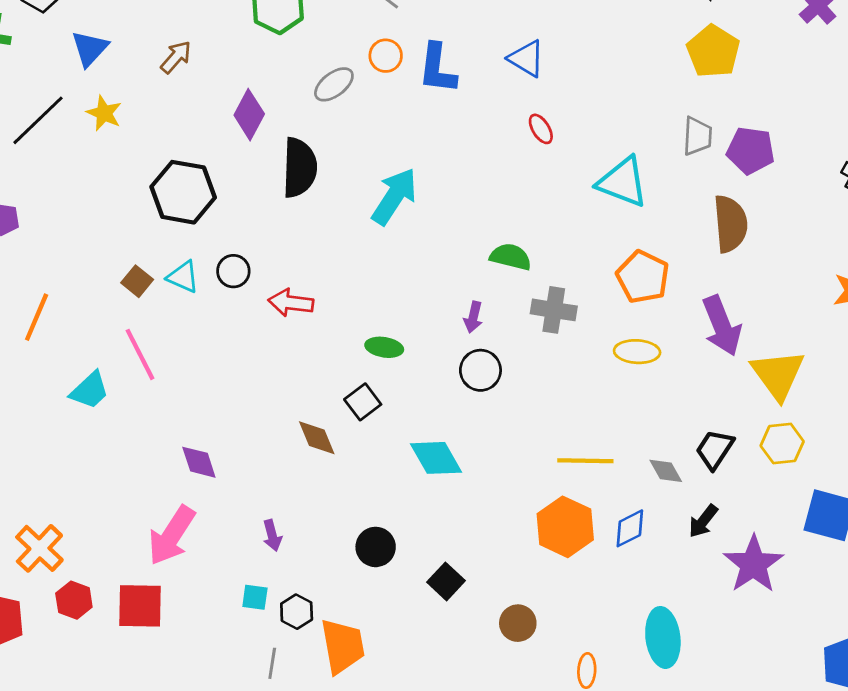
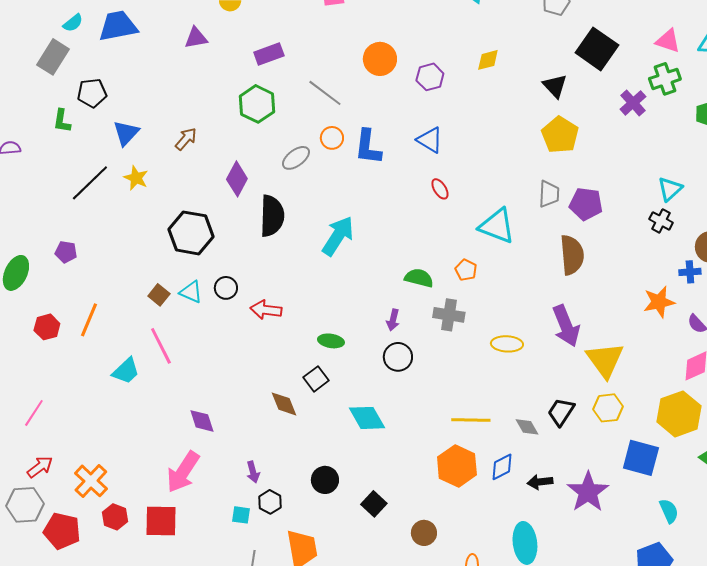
orange pentagon: (643, 277) -> (466, 270), moved, size x0.6
black arrow: (703, 521) -> (540, 482), moved, turned 45
black hexagon: (297, 612) -> (270, 502), moved

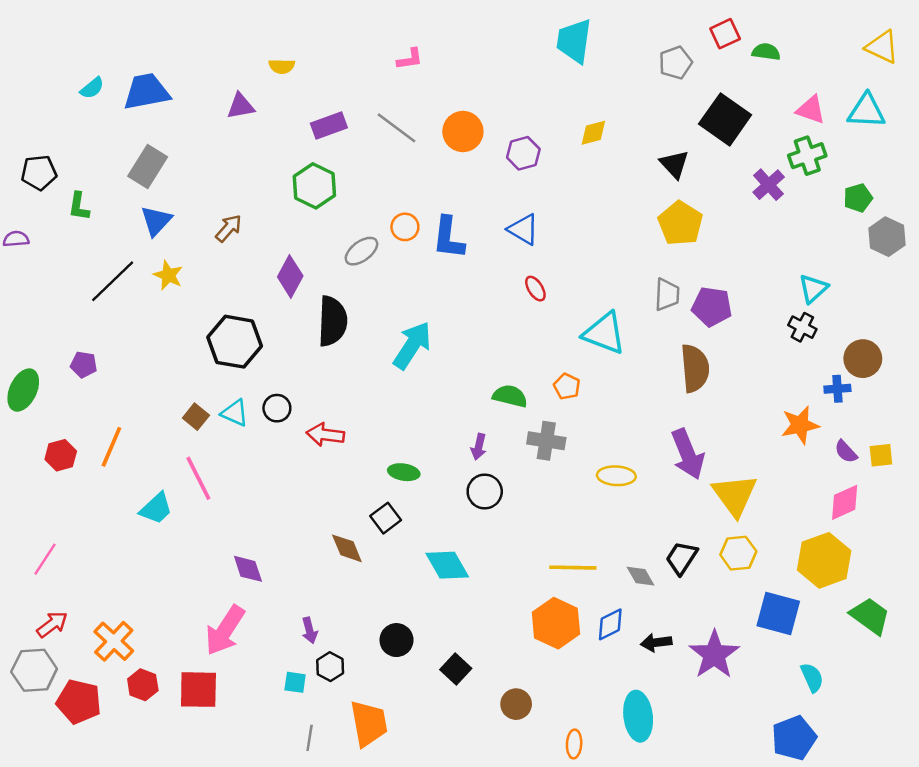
gray rectangle: (53, 57) -> (148, 167), moved
black pentagon: (92, 93) -> (39, 173), moved
gray line: (325, 93) -> (397, 128), moved

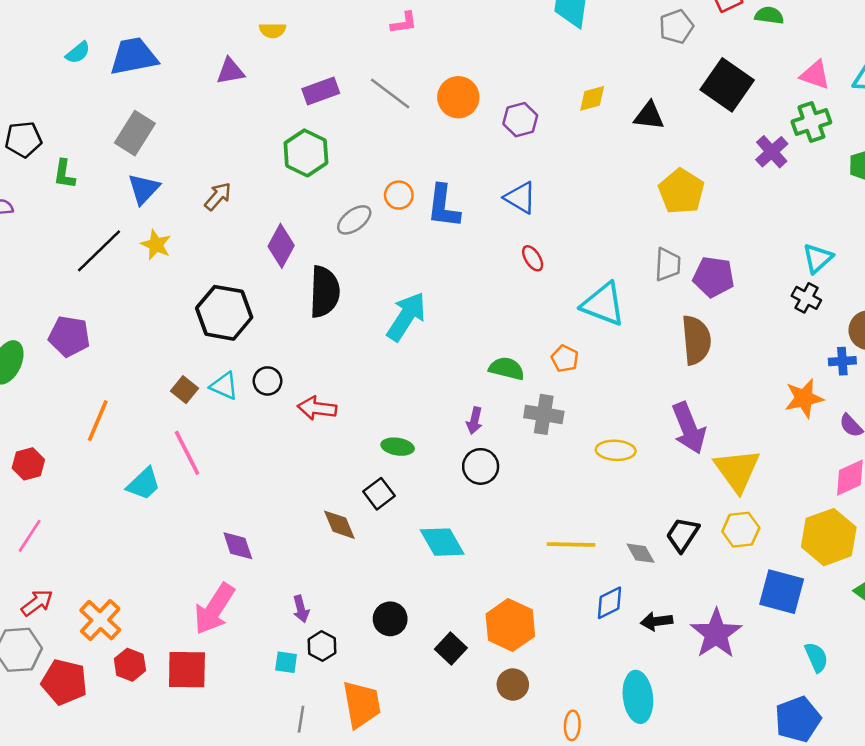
black triangle: (674, 164) -> (649, 116), moved, turned -40
purple pentagon: (84, 365) -> (69, 336), size x1.5
red hexagon: (61, 455) -> (28, 464), moved
orange hexagon: (556, 623) -> (510, 625), moved

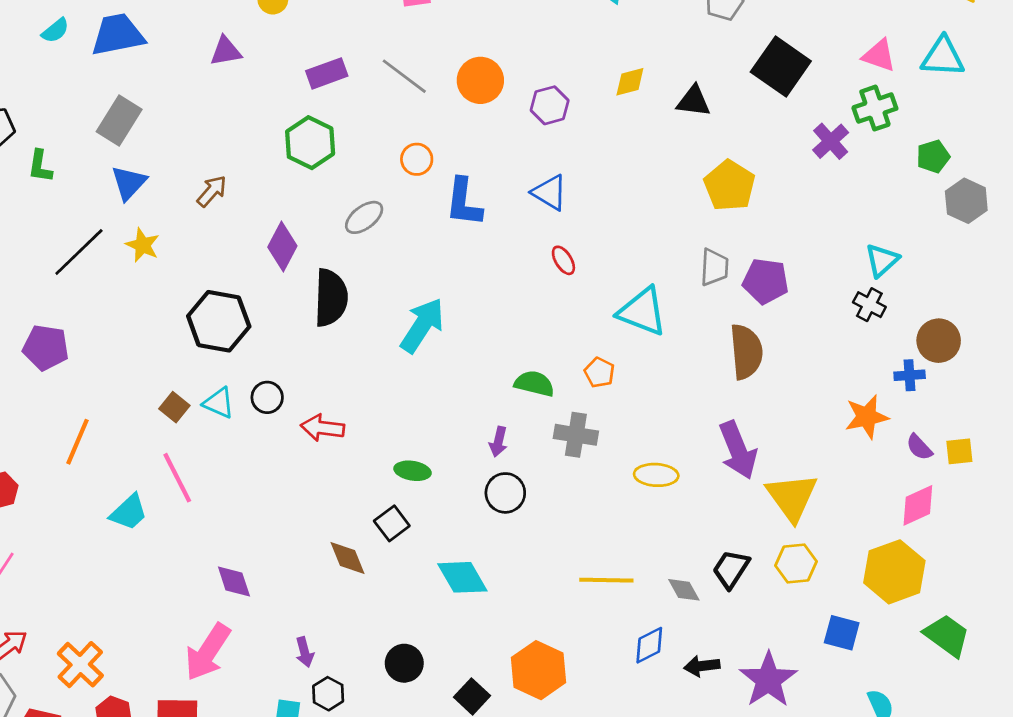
orange circle: (399, 195) -> (417, 159), moved
blue square: (782, 592) -> (842, 633), size x0.7

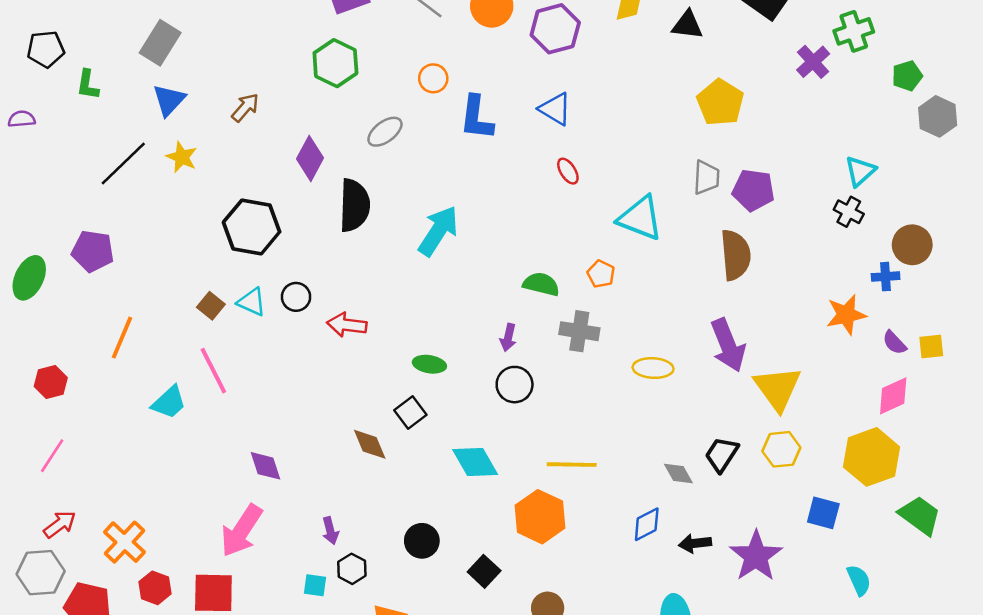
purple hexagon: (550, 105) -> (555, 29), size x1.4
yellow line: (606, 580) -> (572, 465), moved
orange hexagon: (539, 670) -> (540, 517), moved

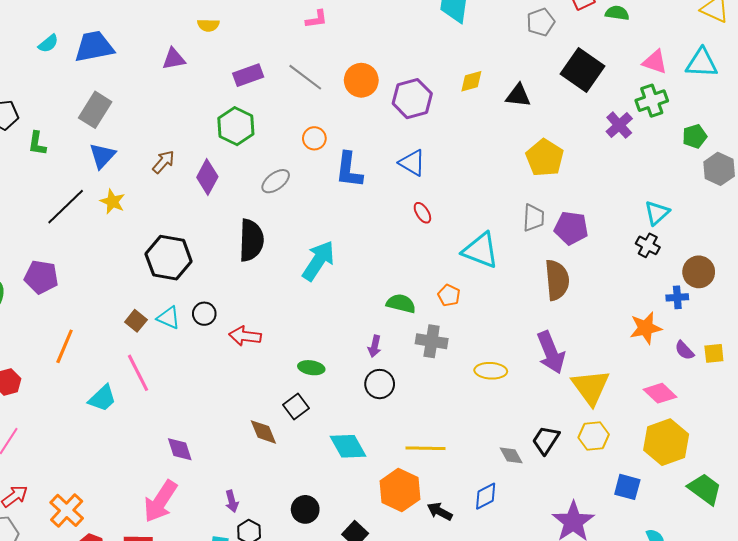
purple diamond: (310, 158) -> (207, 177), moved
pink diamond: (893, 396) -> (660, 393), moved, turned 68
black arrow: (695, 543) -> (440, 511), moved, turned 35

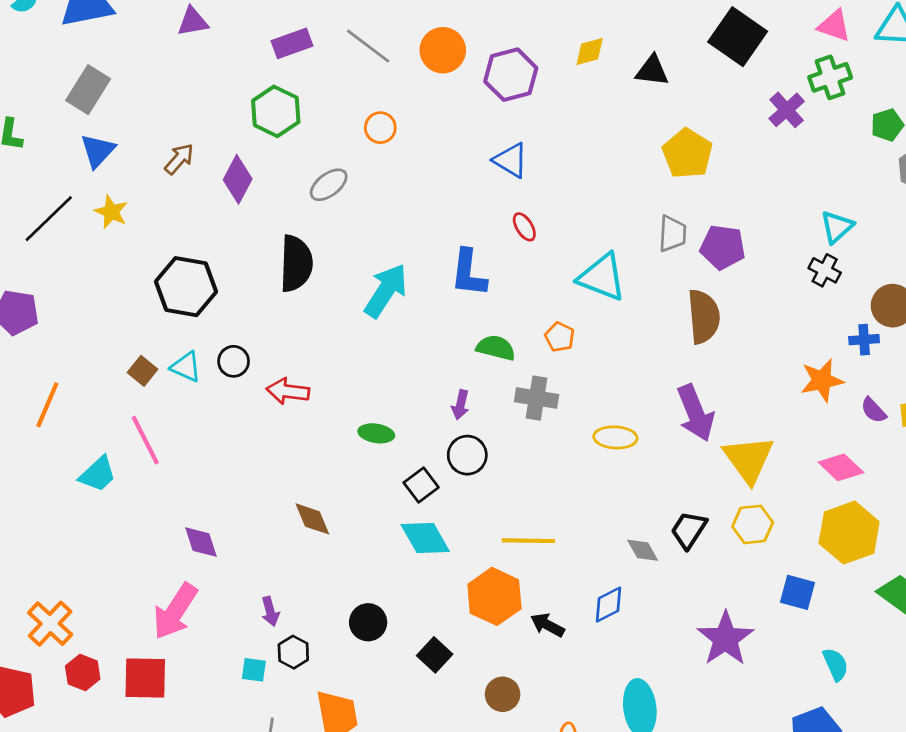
blue L-shape: (349, 170) -> (469, 273), moved
black square: (296, 406) -> (421, 485), moved

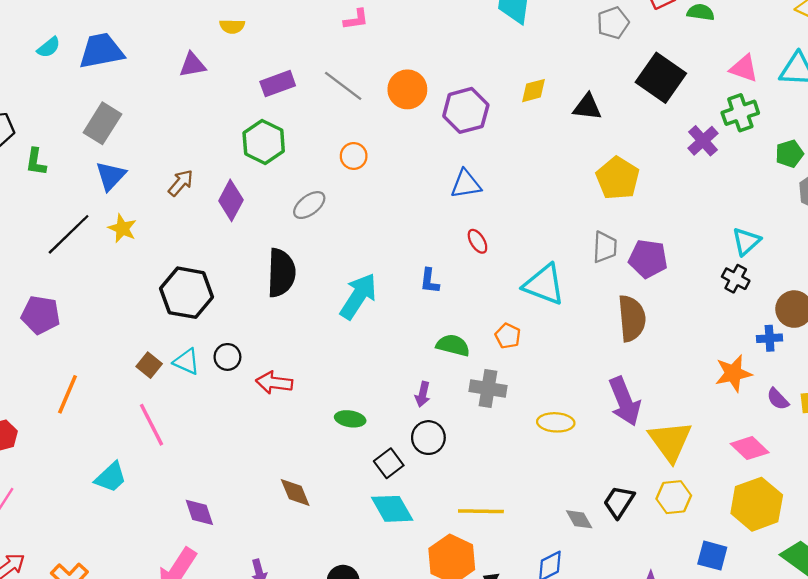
blue triangle: (511, 160) -> (466, 184), turned -40
blue L-shape: (469, 273) -> (430, 281), size x0.6
cyan trapezoid: (98, 474) -> (111, 477), moved

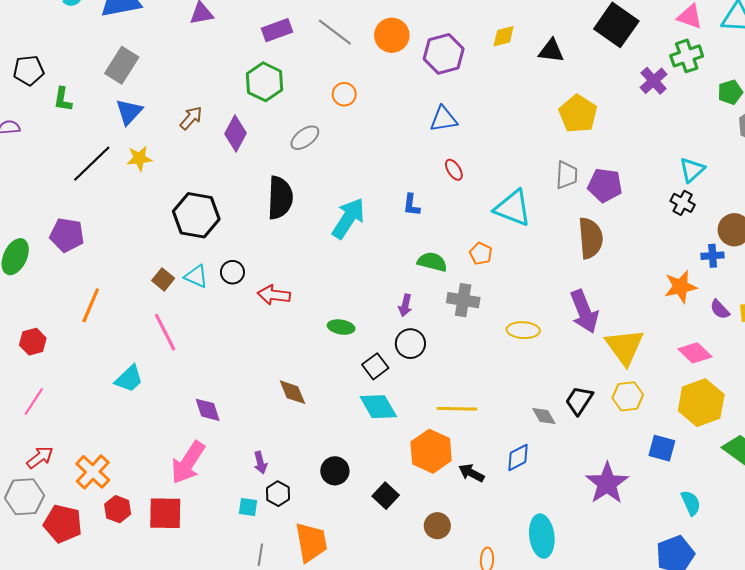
yellow star: (122, 228) -> (139, 158), turned -30

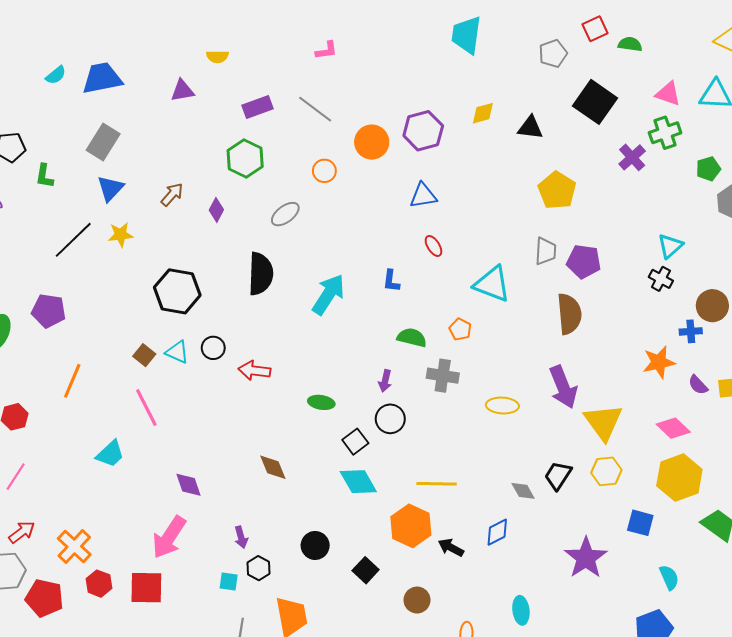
orange circle: (392, 35) -> (372, 142), moved
purple diamond: (236, 134) -> (216, 210), size x0.7
cyan ellipse: (542, 536) -> (521, 610), size x0.7

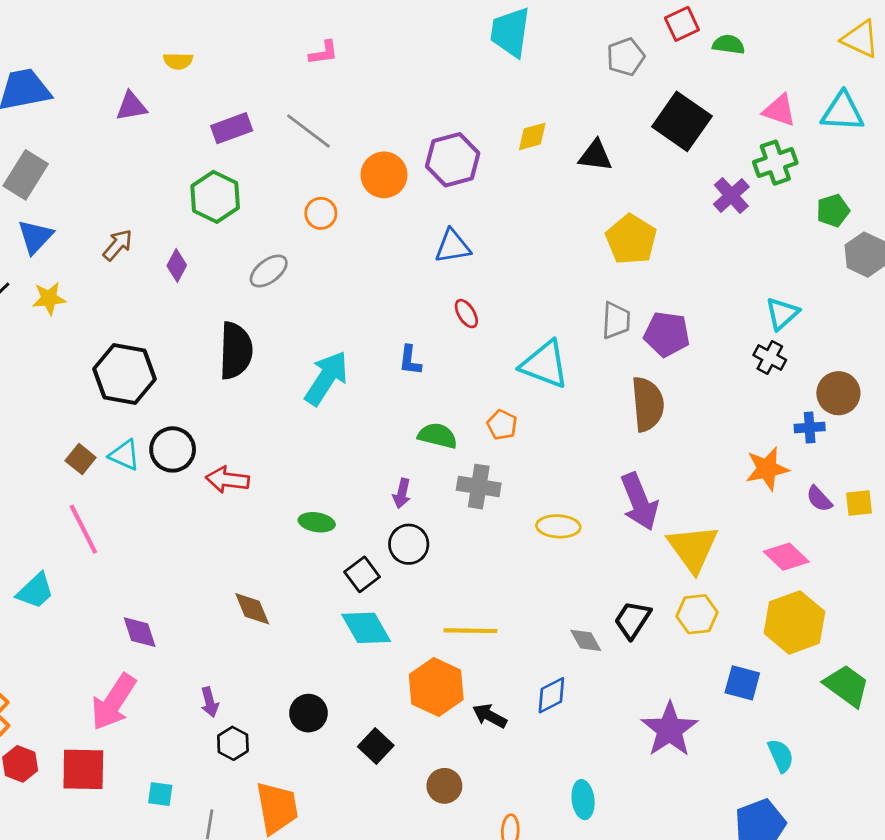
black circle: (213, 348) -> (173, 449), size x1.4
cyan square: (229, 582) -> (160, 794), moved

